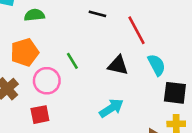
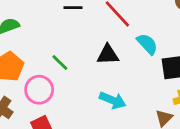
cyan arrow: (111, 108) -> (113, 100), turned 70

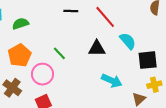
cyan arrow: (113, 100) -> (112, 81), moved

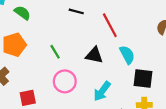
green semicircle: (20, 24) -> (22, 13), turned 42
pink circle: (43, 74) -> (65, 81), moved
cyan arrow: (112, 81) -> (102, 91), turned 90

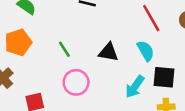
red line: (110, 25) -> (151, 18), moved
cyan arrow: (102, 91) -> (135, 87), moved

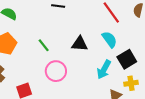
black square: (164, 77) -> (127, 59), turned -30

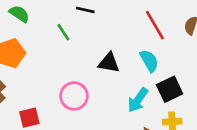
green line: (44, 45) -> (63, 32), moved

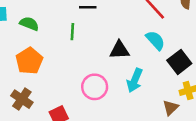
green line: (63, 32) -> (72, 32), turned 49
cyan arrow: (138, 100) -> (135, 80), moved

